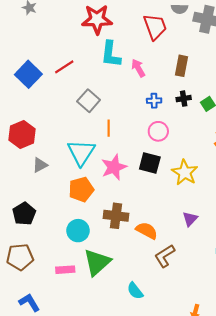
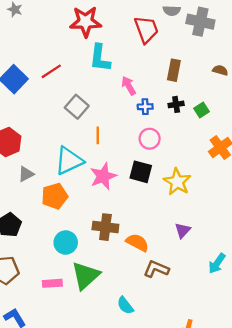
pink arrow: (138, 68) -> (129, 86), moved
cyan triangle: (81, 152) -> (69, 161), turned 32
orange pentagon: (81, 189) -> (55, 196), moved
brown L-shape: (165, 256) -> (156, 269), turned 55

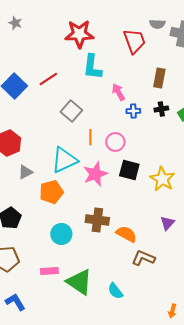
pink circle: (150, 139) -> (115, 142), moved
green triangle: (86, 276) -> (79, 282), moved, turned -44

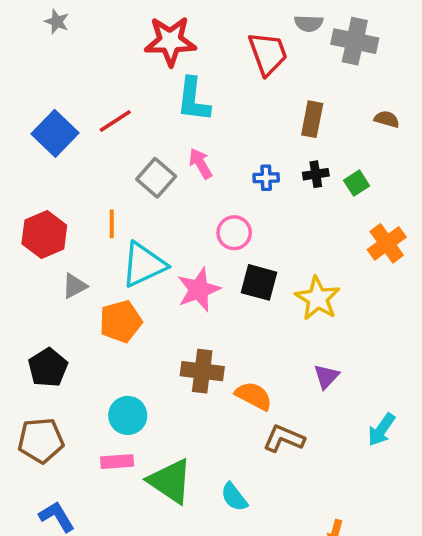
pink arrow: (118, 92) -> (200, 164), moved
orange line: (90, 137) -> (112, 224), moved
cyan circle: (61, 234) -> (128, 415), moved

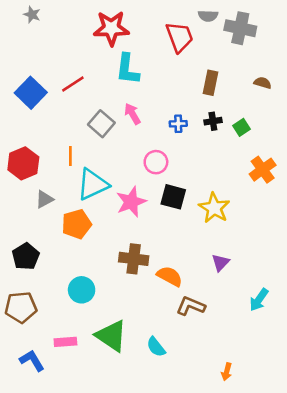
pink rectangle: (117, 462) -> (65, 342), moved

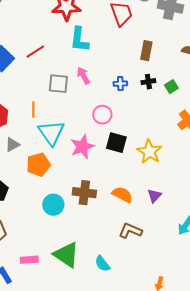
gray square: (101, 124) -> (58, 84), turned -35
cyan triangle: (93, 184) -> (51, 133), turned -40
orange semicircle: (170, 276) -> (122, 195), moved
cyan circle: (82, 290) -> (53, 205), moved

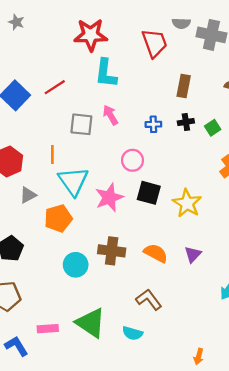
brown L-shape: (130, 231) -> (149, 300), moved, turned 30
cyan semicircle: (102, 264) -> (132, 333), turned -36

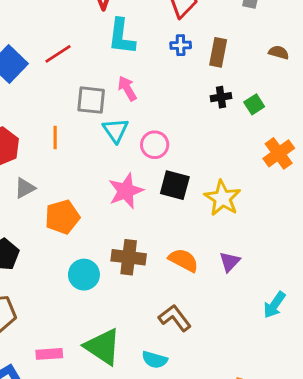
blue cross: (153, 124) -> (181, 45), moved
cyan triangle: (73, 181) -> (116, 130), moved, size x0.7

